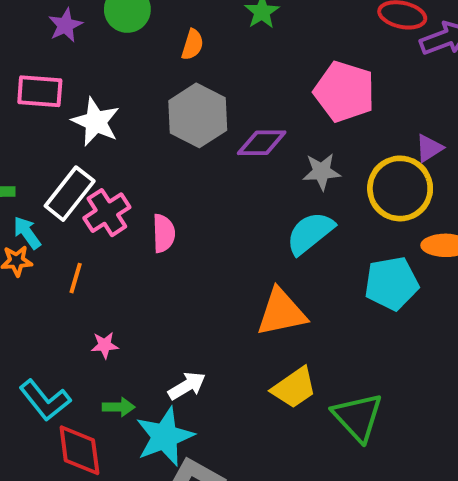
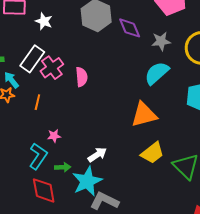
white star: (96, 122) -> (44, 21), size x0.7
purple diamond: (262, 143) -> (130, 28), turned 70
cyan L-shape: (45, 400) -> (38, 156), moved, turned -104

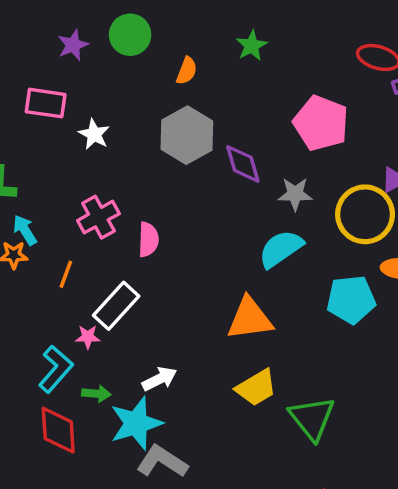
white rectangle: (32, 59) -> (116, 306), moved

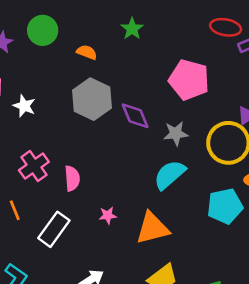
orange semicircle: (187, 71) -> (87, 52), turned -84
orange line: (66, 274) -> (15, 210), turned -36
pink star: (88, 337) -> (108, 215), moved

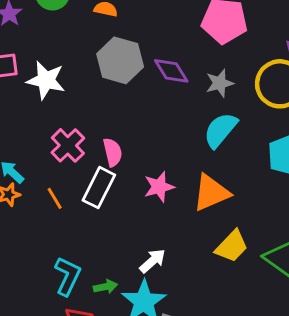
white star: (24, 106) -> (46, 80), size x1.5
pink star: (108, 215) -> (159, 187), size x1.5
white rectangle: (54, 229) -> (99, 188), moved

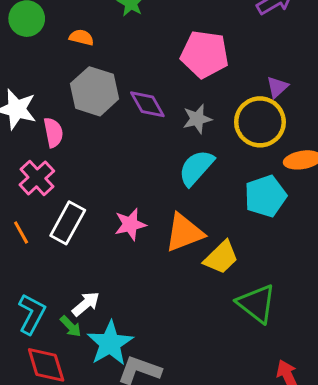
pink semicircle: (113, 152) -> (53, 132), moved
yellow trapezoid: (232, 246) -> (221, 257), moved
white arrow: (153, 261) -> (86, 304), moved
green arrow: (105, 287) -> (71, 326), turned 55

